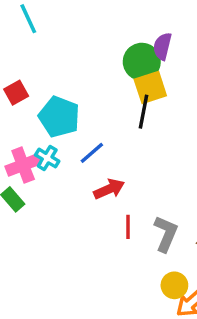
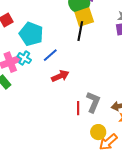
red line: (128, 227) -> (78, 108), moved

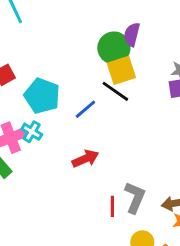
black line: (80, 31) -> (115, 91), turned -66
blue line: (50, 55) -> (85, 109), moved

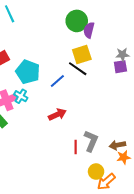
green circle: (114, 48) -> (77, 21), moved

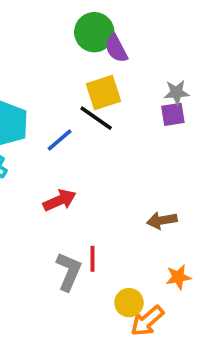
purple semicircle: (89, 30) -> (116, 49), turned -42
gray L-shape: (91, 141) -> (69, 272), moved
brown arrow: (117, 145) -> (162, 220), moved

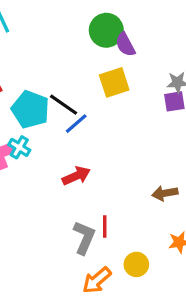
black line: (96, 118) -> (64, 105), moved
orange arrow: (147, 321) -> (97, 280), moved

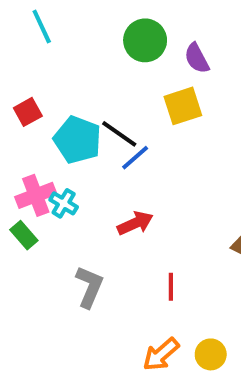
green circle: (106, 30) -> (145, 40), moved
cyan cross: (19, 147) -> (64, 203), moved
gray L-shape: (84, 238) -> (89, 287), moved
yellow circle: (136, 264) -> (211, 354), moved

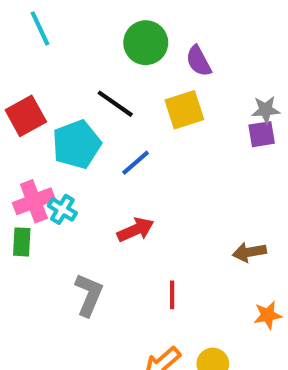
red square: (28, 112) -> (26, 116), size x1.4
black line: (119, 134) -> (115, 104), moved
cyan pentagon: (78, 140) -> (77, 144), turned 30
green rectangle: (24, 235) -> (22, 242), turned 44

